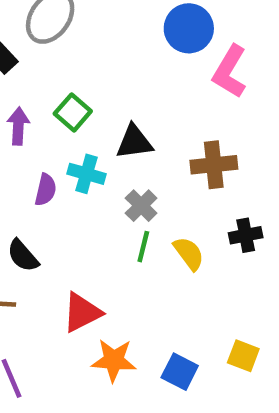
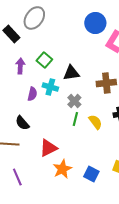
orange star: (114, 360) -> (62, 169), turned -30

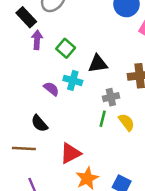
purple arrow: (20, 66) -> (37, 40), moved
purple semicircle: (32, 94) -> (51, 89), turned -64
gray cross: (74, 101) -> (111, 97), moved, turned 32

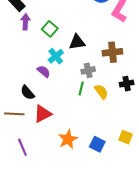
cyan cross: (73, 80) -> (56, 56), turned 35
purple semicircle: (51, 89) -> (44, 71), moved
red triangle: (70, 153) -> (43, 114), moved

